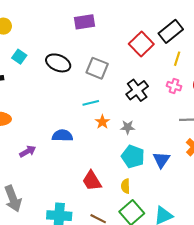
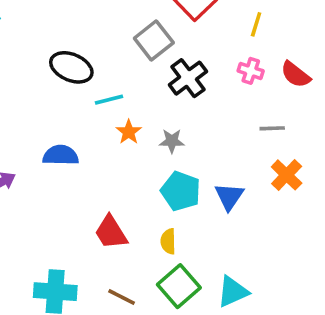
black ellipse: (58, 63) -> (71, 67), moved
gray square: (97, 68) -> (154, 40), moved, turned 30

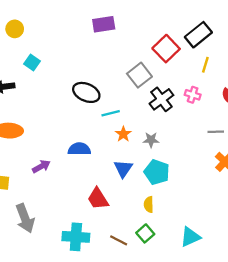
pink cross: (251, 71) -> (193, 95), moved
blue triangle: (229, 196) -> (123, 169), moved
red trapezoid: (111, 232) -> (98, 199), moved
green square: (179, 286) -> (145, 233), moved, size x0.7

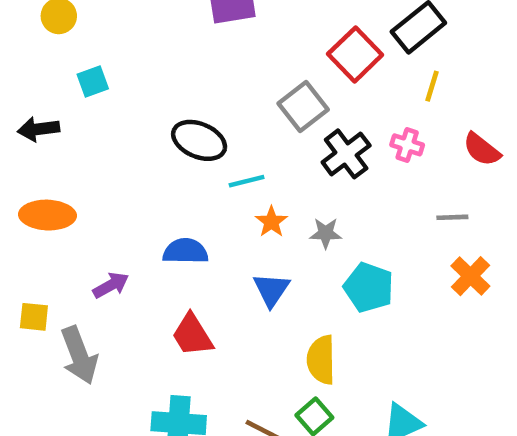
cyan square: (32, 62) -> (93, 82), turned 35
cyan pentagon: (157, 172) -> (369, 287), moved
red trapezoid: (98, 199) -> (192, 335), moved
yellow semicircle: (149, 205) -> (321, 360), size x1.5
gray arrow: (25, 218) -> (79, 355), moved

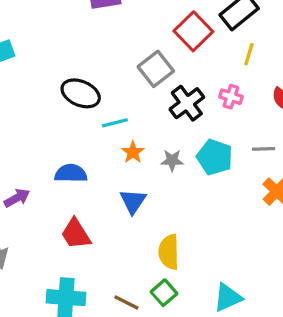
cyan pentagon: (369, 287) -> (215, 157), moved

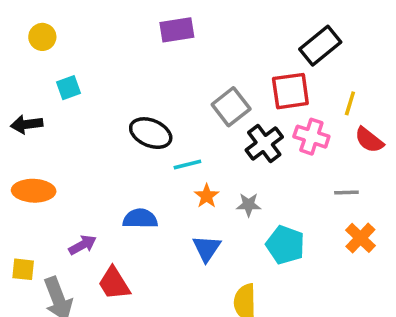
red square: (193, 31) -> (290, 91), moved, turned 36
yellow line: (249, 54) -> (350, 103), moved
pink cross: (231, 97) -> (311, 137), size x1.4
cyan pentagon: (215, 157) -> (285, 245), moved
red trapezoid: (76, 234) -> (114, 283), moved

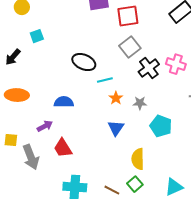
red square: (290, 91) -> (128, 16), moved
black arrow: (27, 124) -> (13, 57), turned -42
blue semicircle: (140, 219) -> (64, 102), moved

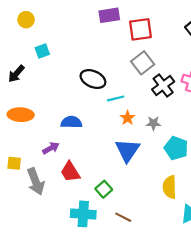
blue triangle: (116, 128) -> (128, 150), size x1.4
yellow semicircle: (138, 159) -> (170, 187), moved
green square: (135, 184) -> (104, 189), moved

